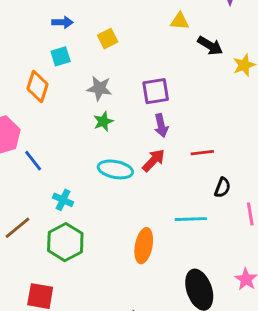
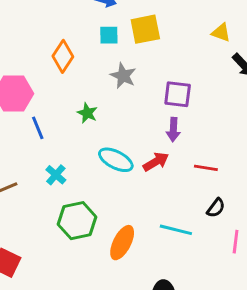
yellow square: (108, 39) -> (145, 29), size x1.5
cyan square: (61, 56) -> (109, 35), moved
green star: (103, 121) -> (87, 113), moved, turned 30
green hexagon: (65, 242) -> (77, 221), moved

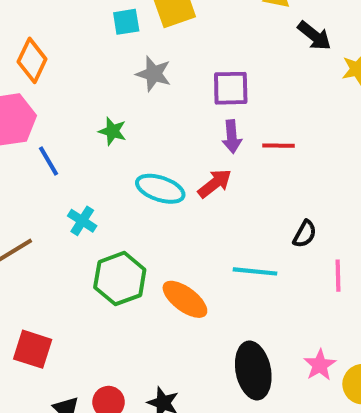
orange diamond: (63, 56) -> (32, 60), moved
red line: (206, 168) -> (278, 146), moved
orange ellipse: (122, 243) -> (185, 299), turned -72

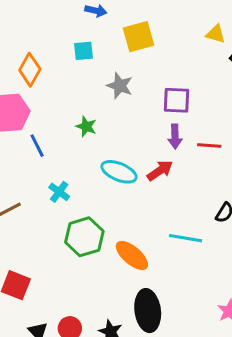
cyan square: (126, 22) -> (83, 51), moved
black ellipse: (253, 370) -> (148, 311), moved

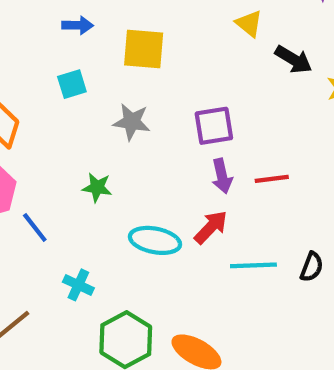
yellow triangle: (216, 34) -> (249, 24), turned 35
yellow square: (138, 37) -> (144, 49), turned 32
cyan line: (186, 238) -> (253, 265), moved

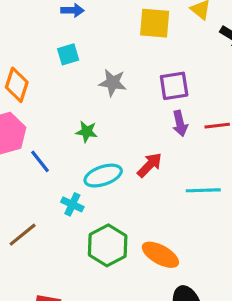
yellow square: (144, 49) -> (155, 23), moved
red arrow: (211, 227) -> (150, 165), moved
cyan ellipse: (155, 240) -> (103, 176), moved, turned -30

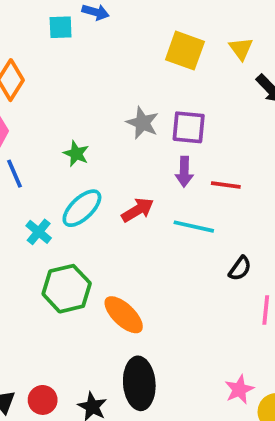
cyan square: (68, 54) -> (61, 27), moved
gray star: (113, 83) -> (142, 123), moved
cyan ellipse: (103, 176) -> (82, 208), turned -39
cyan line: (203, 190) -> (194, 227), moved

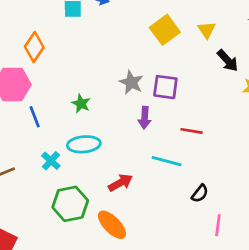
yellow square: (185, 51) -> (165, 30), turned 32
purple arrow: (184, 172) -> (145, 118), moved
cyan ellipse: (82, 208) -> (84, 144), turned 36
red arrow: (138, 210) -> (120, 183), moved

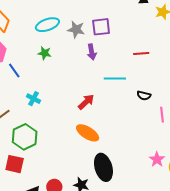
red line: (192, 131) -> (141, 54), moved
cyan ellipse: (84, 144) -> (47, 25), moved
black semicircle: (200, 193) -> (144, 95), turned 80
green hexagon: (70, 204) -> (25, 137), moved

